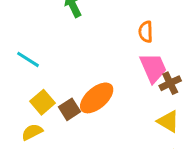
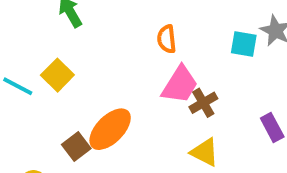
pink trapezoid: (153, 68) -> (180, 85), turned 60
yellow square: (42, 102) -> (57, 75), moved

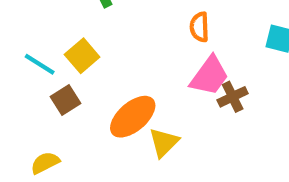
brown square: (76, 146) -> (65, 100), moved
yellow triangle: (205, 152) -> (164, 142), moved, turned 44

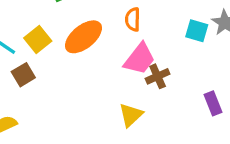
orange ellipse: (133, 117) -> (83, 37), moved
yellow triangle: (164, 142) -> (131, 115), moved

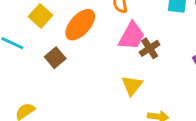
yellow square: (38, 40) -> (41, 16), moved
brown square: (23, 75) -> (55, 58), moved

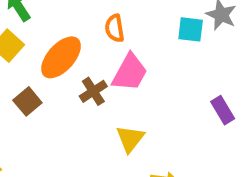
brown cross: (150, 48) -> (93, 91), moved

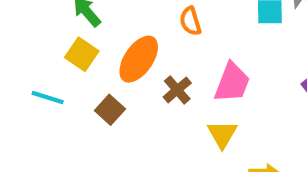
pink trapezoid: (130, 73) -> (232, 83), moved

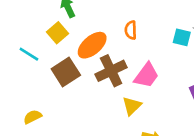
brown cross: (177, 90) -> (111, 71), size x1.6
brown square: (110, 110) -> (66, 72), size x1.5

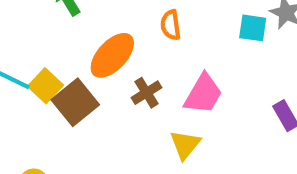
yellow square: (57, 33) -> (46, 86), moved
brown cross: (111, 71) -> (147, 93), size x0.6

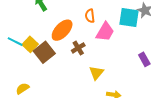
cyan square: (253, 28) -> (129, 18), size x1.5
pink trapezoid: (203, 94) -> (105, 32), moved

